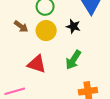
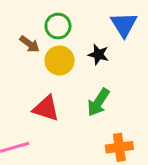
brown arrow: (21, 26) -> (30, 44), moved

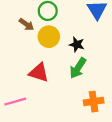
black star: (98, 54) -> (77, 45), moved

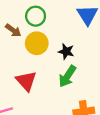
red triangle: (39, 72) -> (26, 81), turned 30

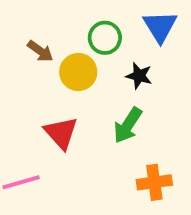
green circle: (36, 16) -> (105, 38), moved
black star: (66, 52) -> (139, 76), moved

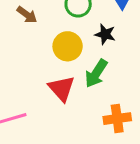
yellow circle: (78, 72) -> (68, 46), moved
red triangle: (61, 133) -> (62, 88), moved

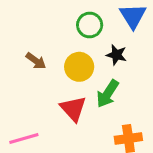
brown arrow: (27, 15) -> (36, 61), moved

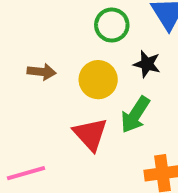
brown arrow: (36, 61) -> (42, 72), turned -30

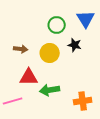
green arrow: (135, 115) -> (50, 90), moved, turned 48
red triangle: (90, 134) -> (29, 77), moved, turned -48

